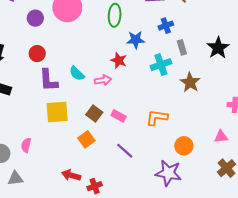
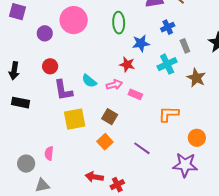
pink rectangle: (119, 116) -> (135, 94), moved

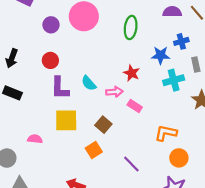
blue star: (141, 43) -> (161, 55), moved
orange circle: (197, 138) -> (179, 158), moved
pink semicircle: (49, 153) -> (35, 139), moved, turned 80

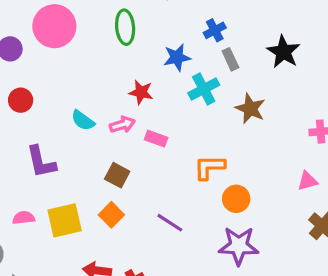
blue cross: (181, 41) -> (215, 30), moved
purple L-shape: (60, 88) -> (41, 162), moved
yellow square: (66, 120) -> (65, 220), moved

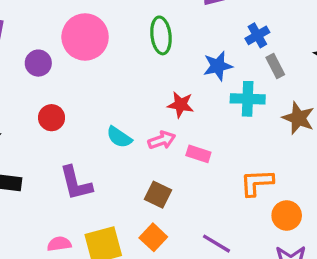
cyan cross: (204, 89) -> (248, 99), turned 32

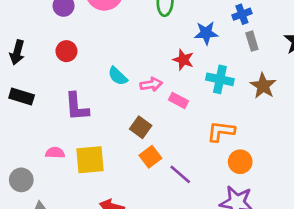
cyan cross: (248, 99) -> (220, 79), moved
red star: (181, 105) -> (183, 60), moved
orange square: (153, 237) -> (150, 157), moved

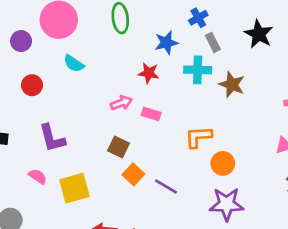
cyan semicircle: (118, 76) -> (74, 64), moved
cyan cross: (220, 79) -> (198, 70), moved
pink semicircle: (55, 153) -> (38, 176), moved, turned 42

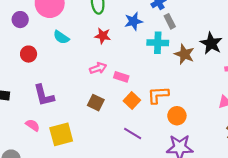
black star: (259, 34) -> (211, 43), moved
red star: (149, 73) -> (103, 36), moved
orange square: (133, 174) -> (132, 100), moved

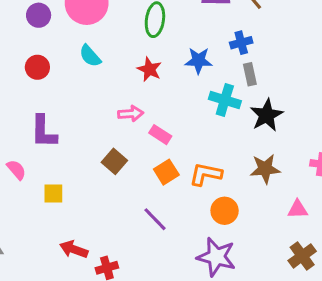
black star: (211, 43) -> (267, 115), moved
brown star: (184, 54) -> (265, 169), moved, turned 30
yellow square: (61, 134) -> (53, 194), size x0.6

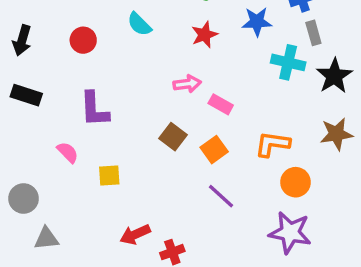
red star: (149, 69) -> (204, 35), turned 30
orange square: (166, 172) -> (214, 150), moved
red arrow: (74, 249) -> (135, 234), turned -40

